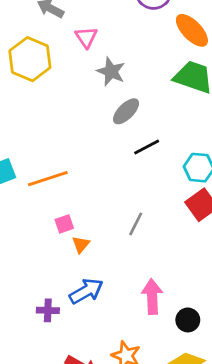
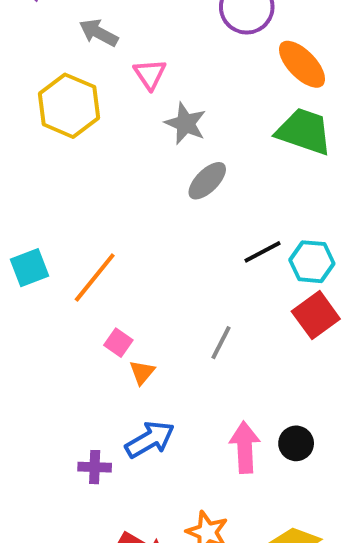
black line: (147, 147) -> (263, 252), moved
orange line: (48, 179) -> (95, 278), turned -33
pink square: (64, 224) -> (118, 343), turned -36
black circle: (188, 320) -> (296, 443), moved

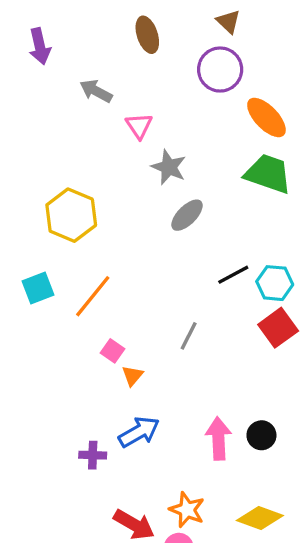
yellow hexagon: (69, 106) -> (71, 215), moved
gray line: (221, 343) -> (189, 336), moved

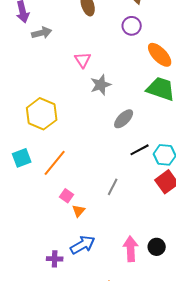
purple circle: (220, 70) -> (132, 26), size x0.7
gray arrow: (96, 91) -> (42, 33), moved, turned 138
gray star: (169, 167) -> (101, 85), turned 30
gray ellipse: (187, 215) -> (124, 119), moved

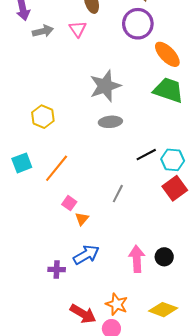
purple circle: (132, 26) -> (138, 24), size x1.5
pink triangle: (83, 60) -> (78, 29), moved
gray star: (101, 85) -> (105, 86), size x1.4
yellow hexagon: (42, 114) -> (43, 117), size x0.7
gray ellipse: (124, 119) -> (110, 122), moved, turned 40

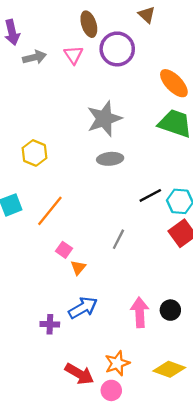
purple circle: (138, 24) -> (117, 49), moved
orange star: (117, 304) -> (117, 363), turned 30

